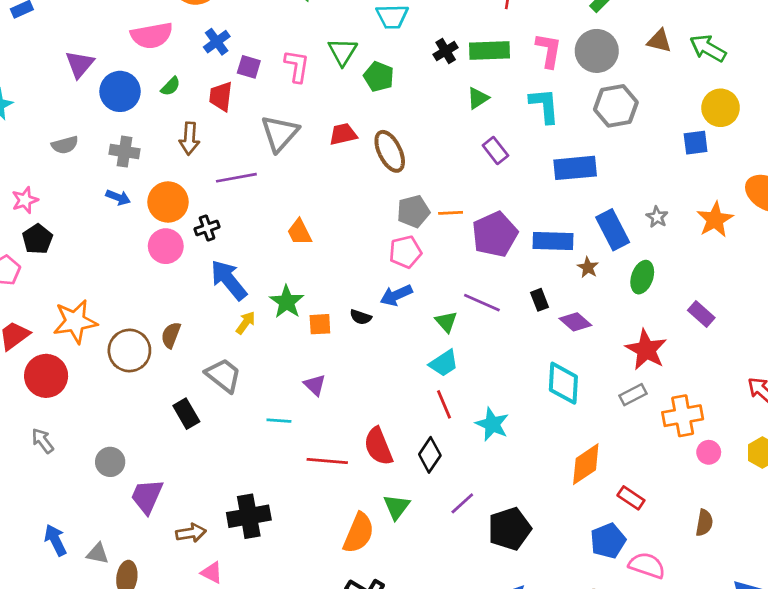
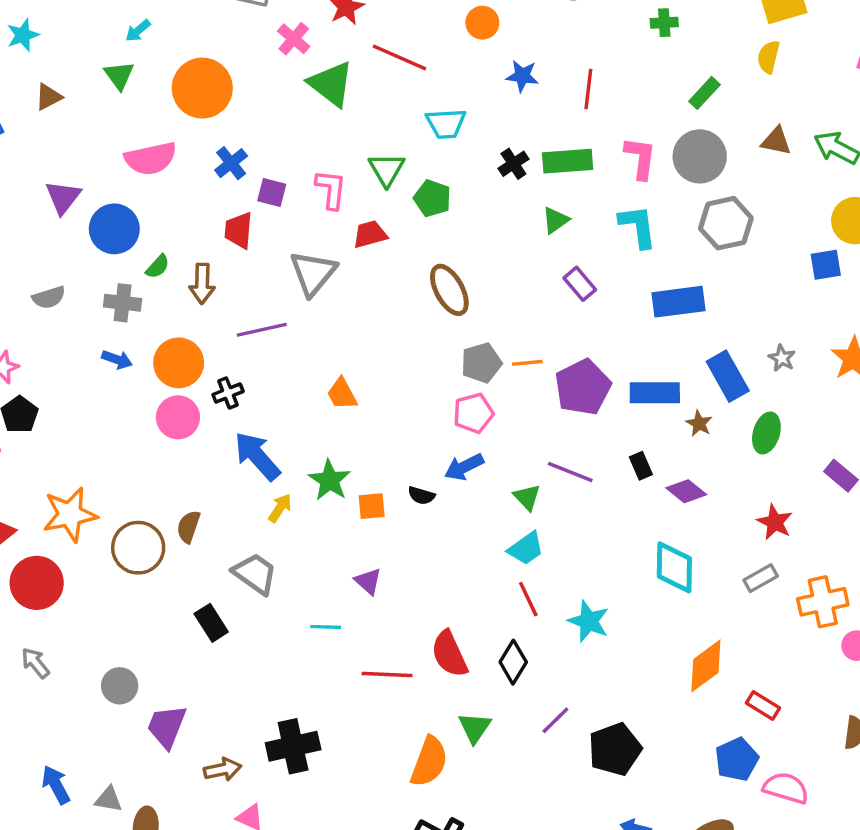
green semicircle: (171, 86) -> (158, 267), moved
red trapezoid: (343, 134) -> (370, 234), moved
red star: (646, 350) -> (775, 522), size x0.7

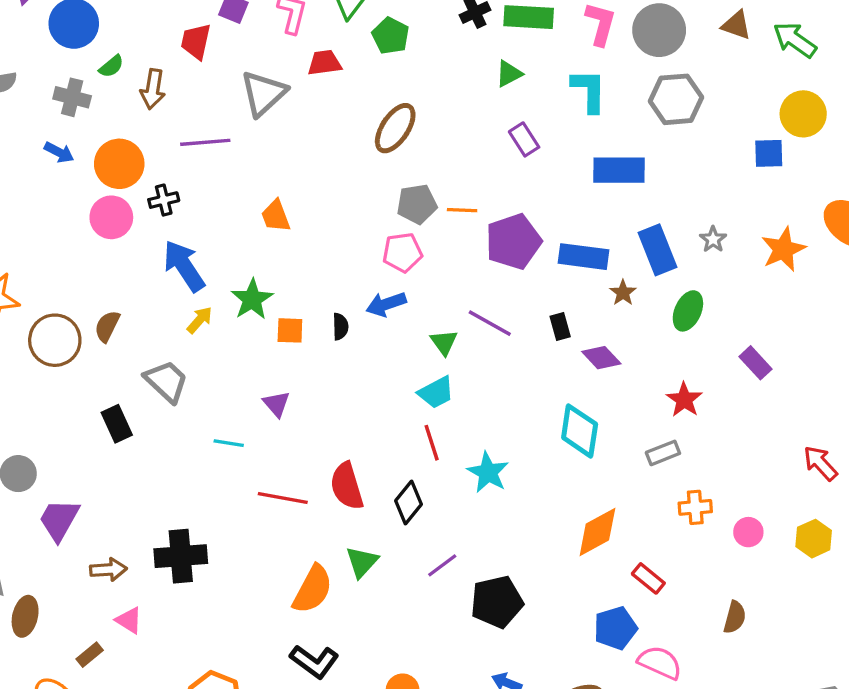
brown ellipse: (449, 290) -> (395, 128), turned 54
black semicircle: (421, 495) -> (340, 327), turned -116
orange cross: (823, 602) -> (695, 507), moved, size x0.7

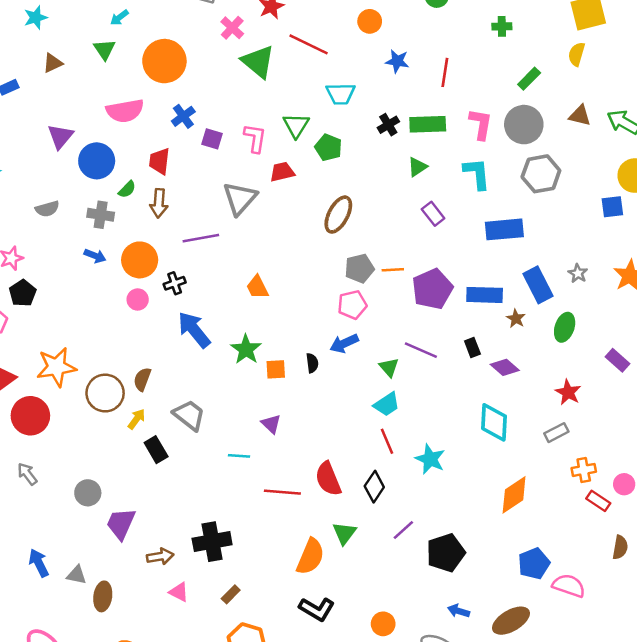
red trapezoid: (196, 41) -> (159, 161), moved
pink circle: (111, 217) -> (138, 299), size x0.7
yellow arrow: (200, 320) -> (137, 419), moved
red rectangle: (648, 578) -> (598, 501), moved
brown rectangle: (90, 655) -> (231, 594), moved

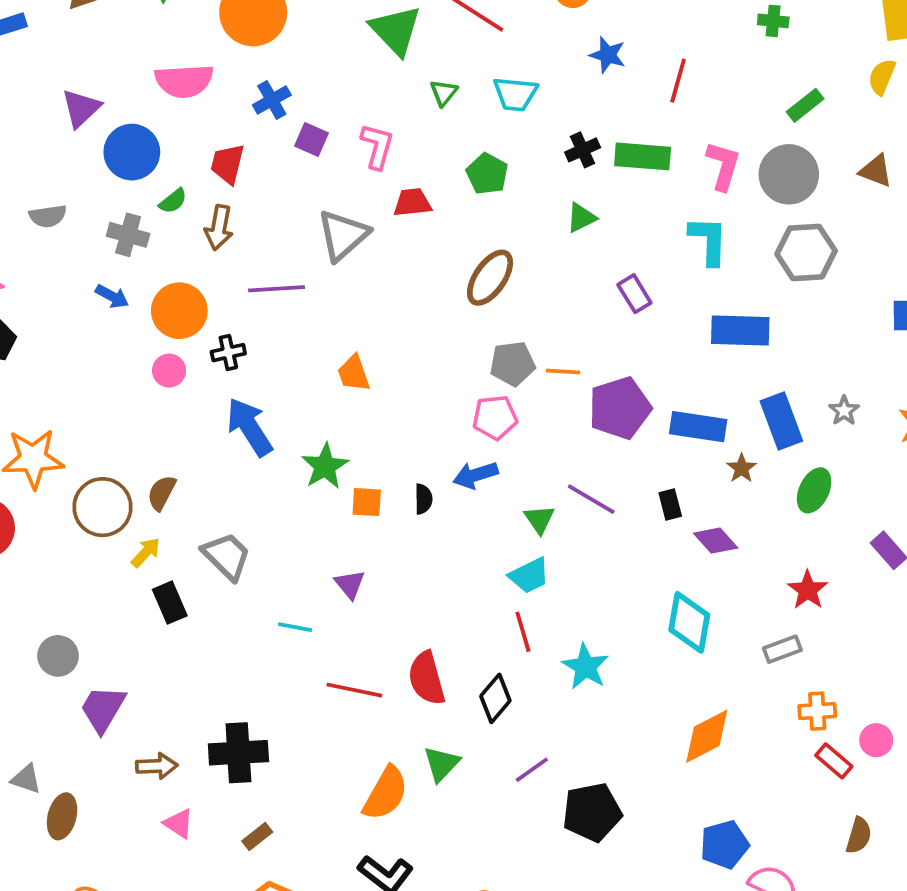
green triangle: (296, 125) -> (444, 93), moved, size x0.7
green triangle: (417, 167) -> (581, 218), moved

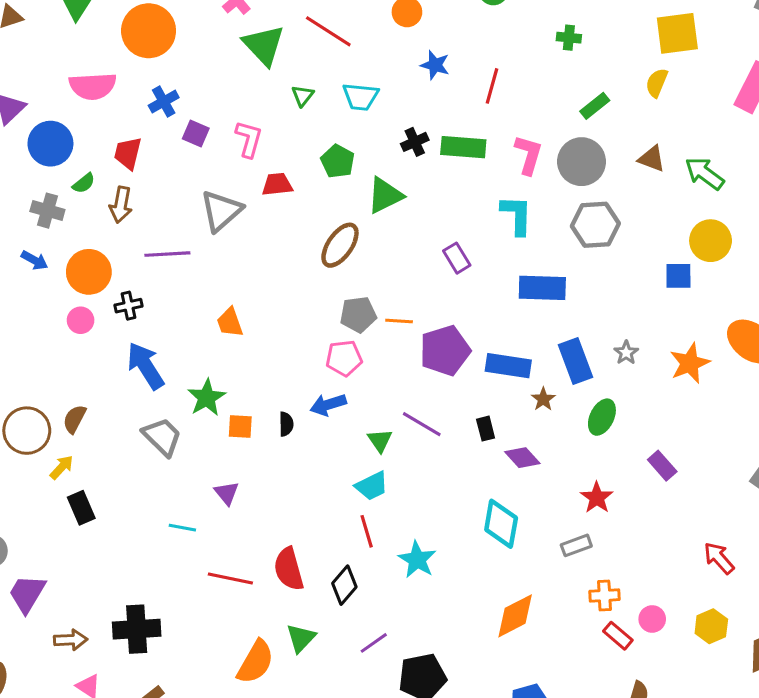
green triangle: (581, 218) -> (385, 195), moved, size x1.5
gray trapezoid: (227, 556) -> (162, 437), moved

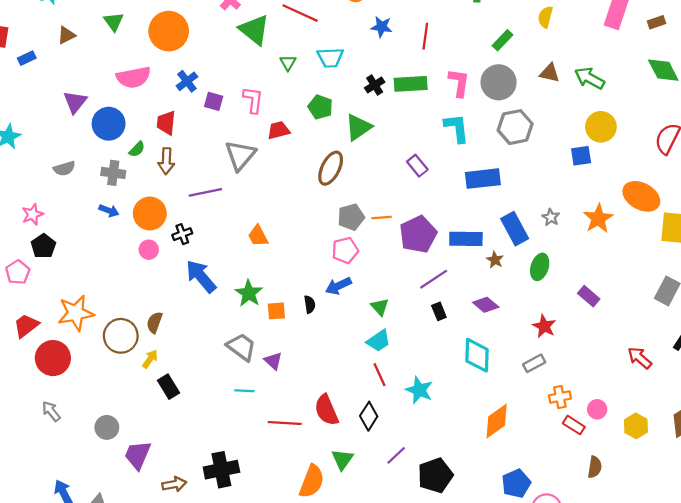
purple line: (422, 424) -> (434, 279), moved, turned -56
black rectangle: (486, 429) -> (439, 311), moved
gray trapezoid: (162, 437) -> (241, 347), moved
yellow hexagon: (711, 626) -> (636, 426), moved

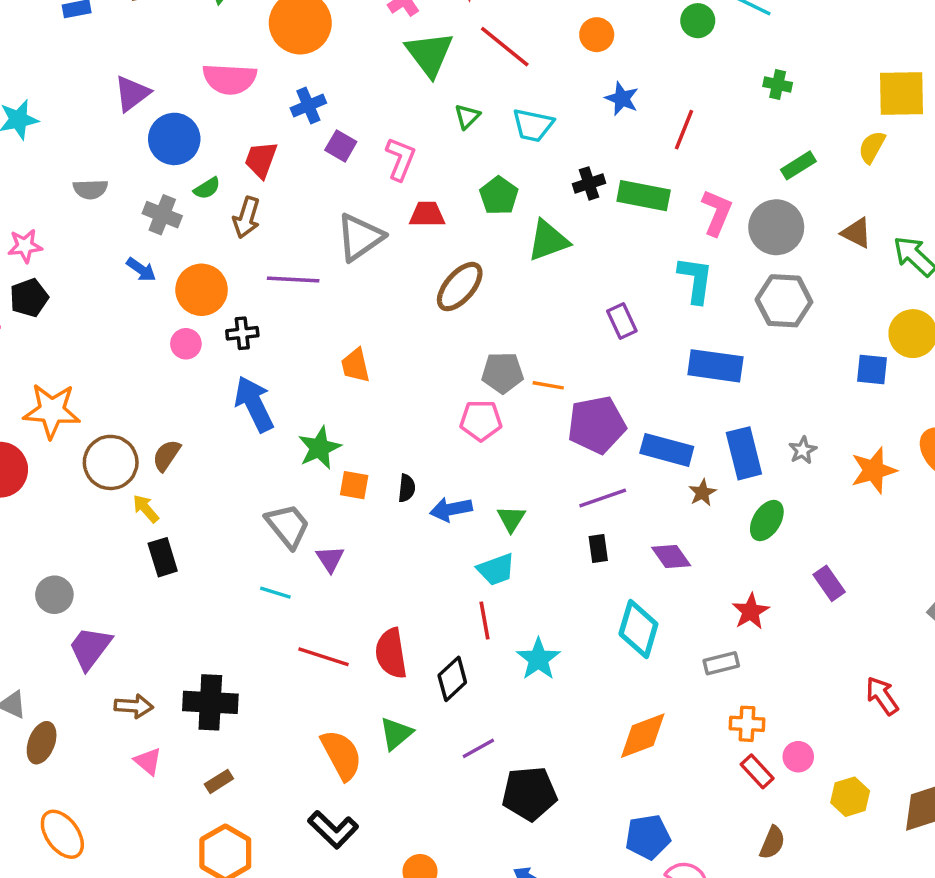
brown ellipse: (331, 168) -> (460, 287), moved
blue arrow: (338, 286) -> (451, 509), moved
yellow arrow: (150, 359) -> (146, 509), turned -90
orange semicircle: (312, 481) -> (341, 755), turned -64

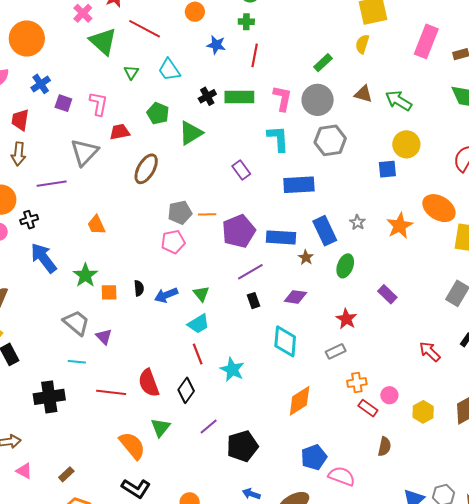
green cross: (778, 84) -> (246, 22), moved
cyan trapezoid: (533, 125) -> (169, 70), turned 55
purple diamond: (671, 557) -> (295, 297), turned -35
black cross: (210, 702) -> (49, 397), moved

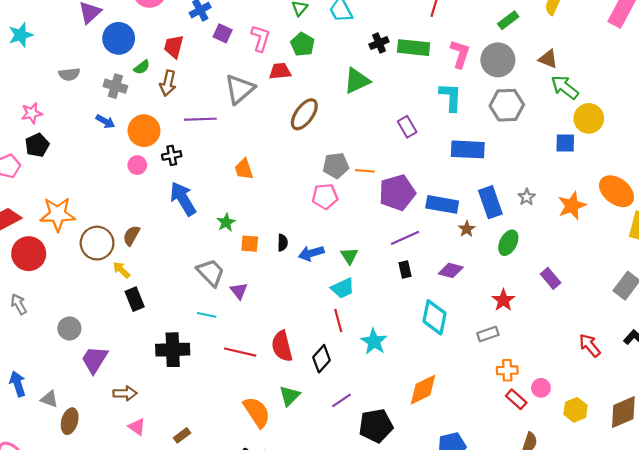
green arrow: (399, 101) -> (565, 87), moved
green pentagon: (158, 113) -> (303, 44), moved
green star: (85, 275) -> (226, 222), size x0.7
orange diamond: (300, 401) -> (423, 390), moved

